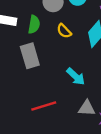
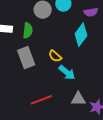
yellow semicircle: (64, 31) -> (55, 56), moved

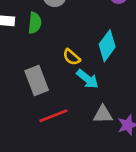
cyan diamond: (81, 35) -> (107, 46), moved
gray rectangle: (26, 58) -> (37, 80), moved

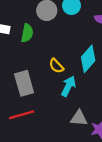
cyan arrow: (88, 79) -> (68, 86), turned -108
red line: (53, 116) -> (22, 115), moved

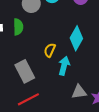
yellow semicircle: (56, 66) -> (50, 50), turned 80

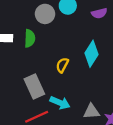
cyan arrow: (64, 66) -> (60, 103), moved, turned 96

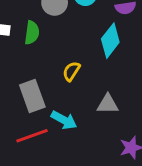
cyan diamond: (92, 54) -> (110, 41), moved
gray triangle: (92, 111) -> (108, 104), moved

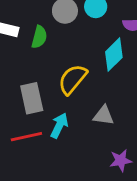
yellow semicircle: (71, 71) -> (73, 79), size x1.6
cyan arrow: (64, 120) -> (59, 126), turned -100

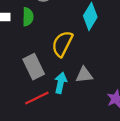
gray triangle: (104, 116) -> (84, 75), moved

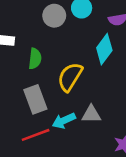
green semicircle: (28, 17) -> (35, 59), moved
cyan arrow: (61, 83) -> (64, 121), turned -132

